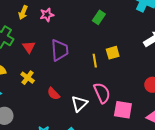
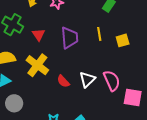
yellow line: (95, 61) -> (99, 34), moved
yellow cross: (28, 78) -> (37, 65), size x1.6
white triangle: (79, 104) -> (87, 79), moved

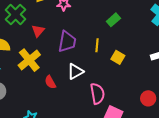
yellow square: (123, 40) -> (118, 57), turned 32
white triangle: (87, 79) -> (75, 71), moved

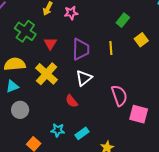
yellow square: (118, 57) -> (141, 40), moved, turned 32
white triangle: (75, 71) -> (84, 78), moved
red semicircle: (50, 82) -> (72, 101), moved

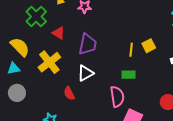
green rectangle: (123, 20) -> (129, 75), moved, turned 40
red triangle: (50, 43) -> (59, 33), turned -40
yellow line: (111, 48) -> (131, 50), moved
yellow semicircle: (15, 64) -> (20, 47), turned 40

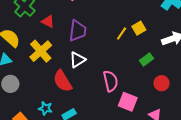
yellow line: (131, 50) -> (122, 33), turned 32
green rectangle: (129, 75) -> (146, 60), moved, turned -32
red semicircle: (69, 93) -> (63, 81), size x1.6

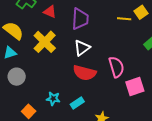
yellow line: (122, 33) -> (124, 19), turned 64
red semicircle: (63, 81) -> (85, 73), moved, turned -40
pink square: (128, 102) -> (135, 86), turned -36

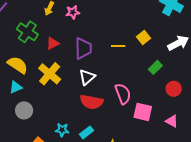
red triangle: (50, 12) -> (53, 43), turned -48
yellow line: (124, 19) -> (118, 46), moved
pink square: (135, 86) -> (143, 112), turned 36

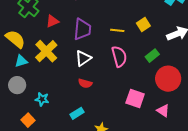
cyan triangle: (16, 87) -> (21, 61), moved
red circle: (174, 89) -> (168, 79), size x1.6
pink semicircle: (123, 94) -> (119, 56), moved
red semicircle: (92, 102) -> (85, 83), size x0.6
cyan star: (62, 130) -> (42, 99), moved

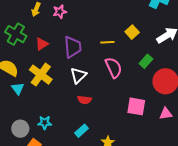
cyan triangle: (21, 61) -> (18, 89), turned -40
gray circle: (17, 85) -> (20, 129), moved
pink triangle: (163, 111) -> (166, 114), turned -32

